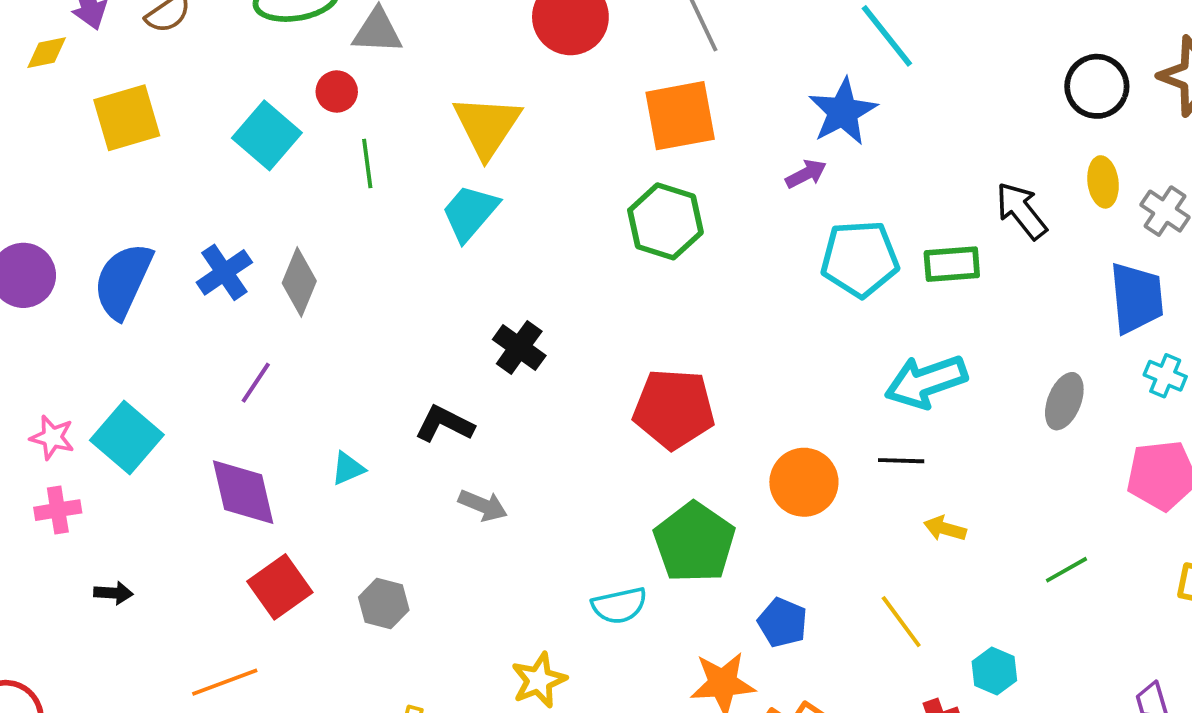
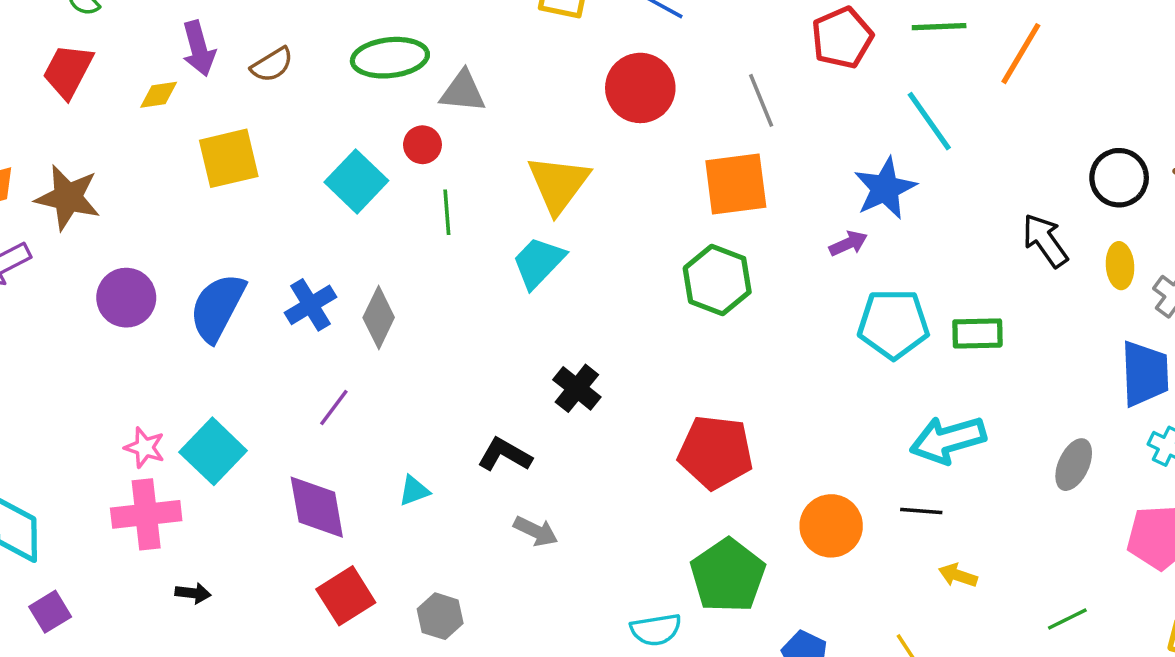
black arrow: (1021, 211) -> (1045, 241), moved
pink cross: (58, 510) -> (146, 514), size x1.6

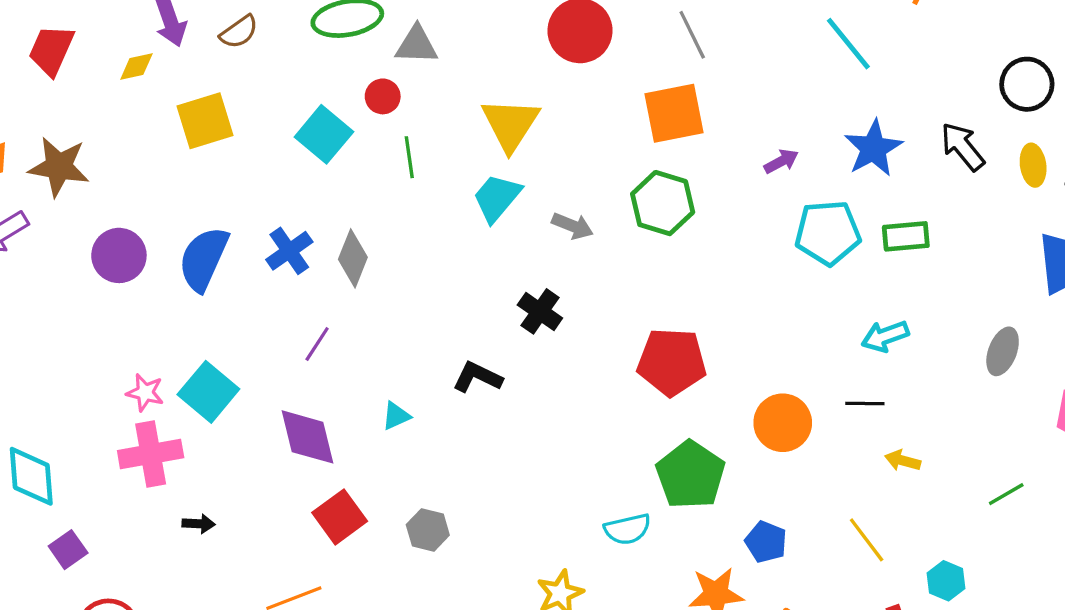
blue star: (885, 188) -> (873, 148), moved
cyan arrow: (948, 440) -> (885, 336), size x0.7
gray arrow: (536, 531) -> (573, 226), moved

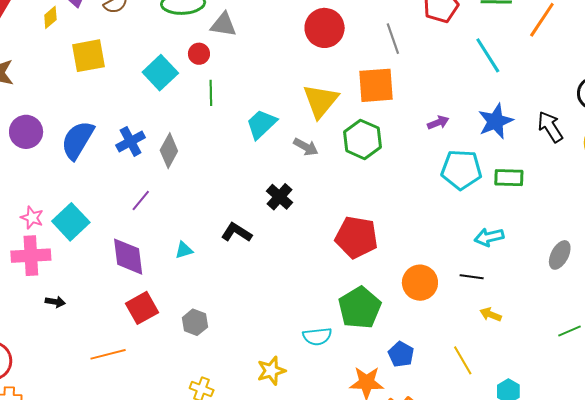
yellow diamond: (136, 66) -> (50, 17), turned -35
yellow triangle: (510, 124) -> (321, 101), moved
green line: (1006, 494) -> (570, 331), moved

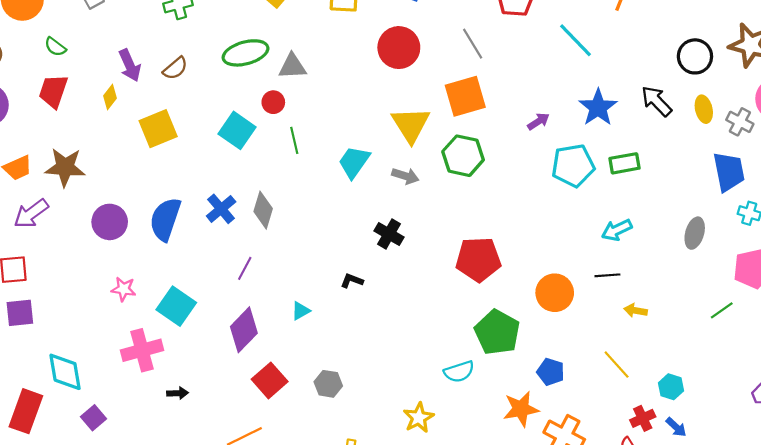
pink star: (32, 218) -> (124, 289), moved
black L-shape: (236, 232) -> (352, 281), size x0.7
purple diamond: (128, 257) -> (244, 330), turned 63

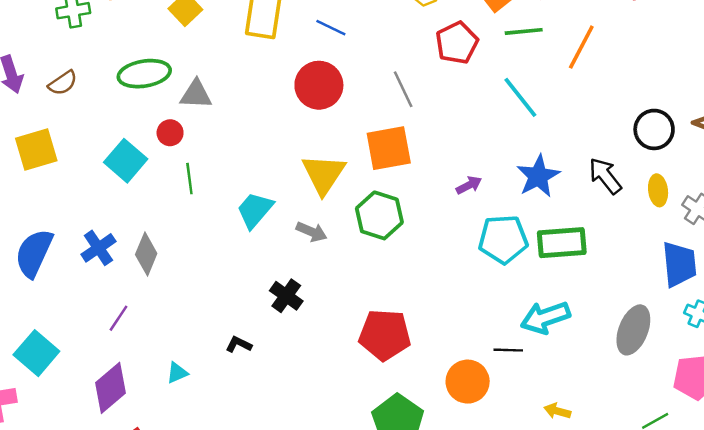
green rectangle: (624, 163) -> (562, 243), size x1.4
cyan arrow: (617, 230) -> (545, 317), size x1.4
gray ellipse: (695, 233) -> (633, 330), size x1.4
black line: (607, 275) -> (508, 350), moved

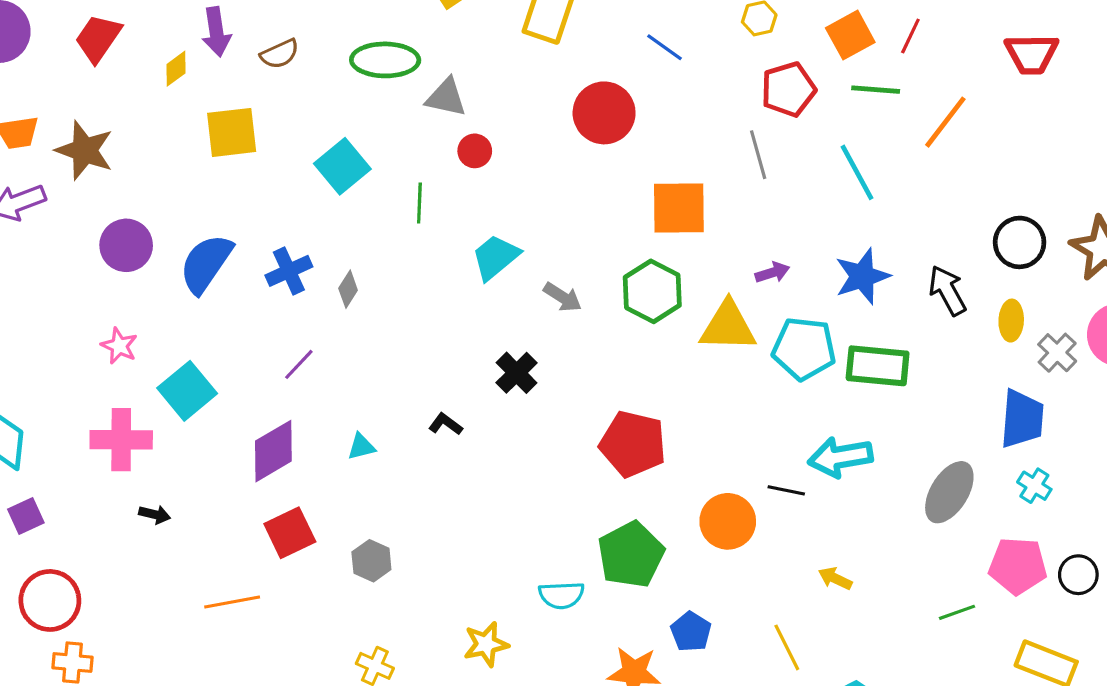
blue line: (331, 28) -> (665, 47), moved
gray line: (403, 89) -> (758, 155), moved
red circle: (170, 133) -> (475, 151), moved
yellow triangle: (324, 174) -> (728, 326), moved, turned 48
gray diamond: (146, 254) -> (348, 289), size x0.7

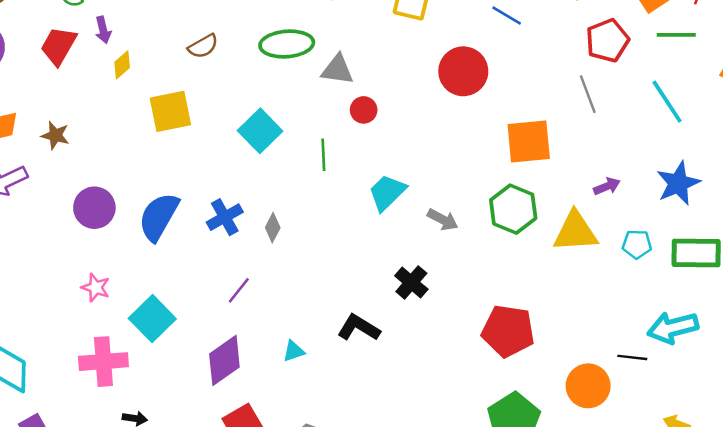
purple arrow: (216, 32) -> (103, 30), moved, size x0.7
brown star: (85, 150) -> (55, 135), size x0.6
cyan pentagon: (804, 349) -> (637, 244), size x0.6
black L-shape: (445, 424) -> (359, 328), size x1.6

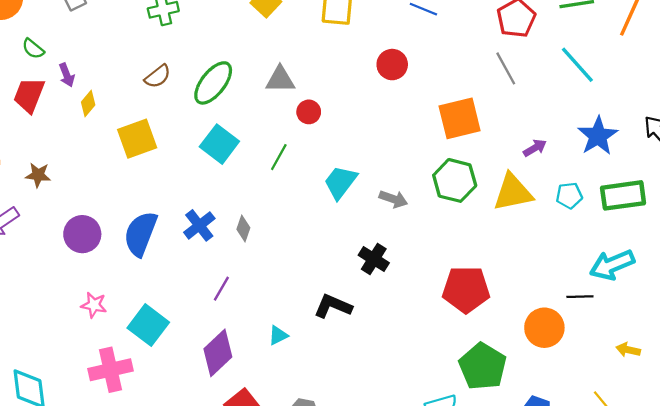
green ellipse: (287, 44) -> (213, 83), moved, turned -39
red circle: (463, 71) -> (392, 65), size x0.7
green line: (323, 155) -> (279, 157), turned 40

